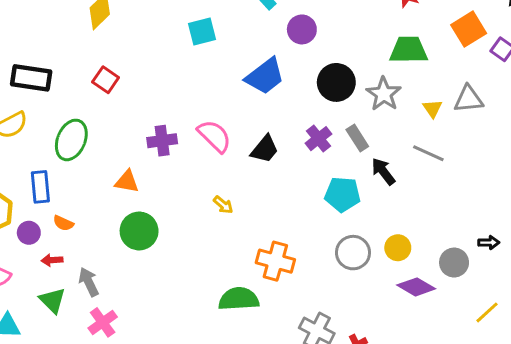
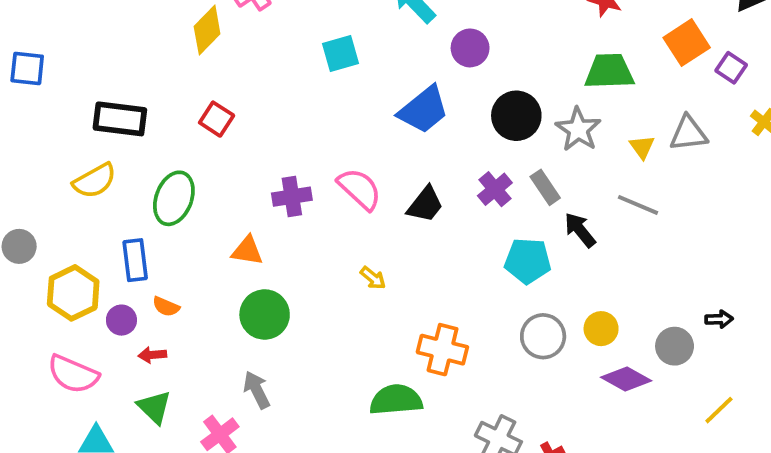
gray arrow: (89, 282) -> (257, 390), moved

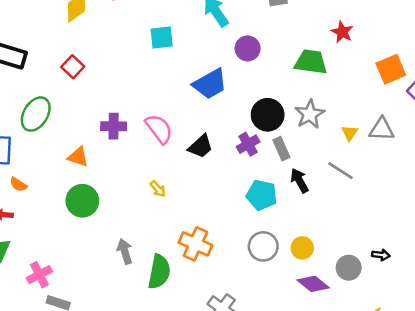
green trapezoid: (609, 71) -> (311, 62), moved
black circle: (516, 116) -> (268, 115), moved
gray arrow: (257, 390) -> (125, 251), moved
green semicircle: (396, 400) -> (159, 272), turned 96

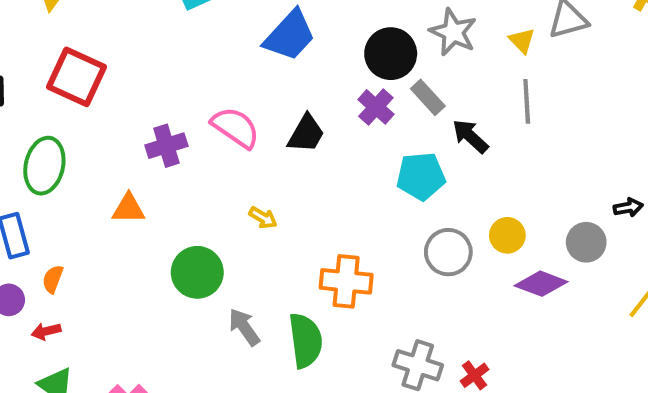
red square: (73, 67) -> (77, 77), size x1.6
gray line: (341, 171) -> (527, 101), turned 72
orange semicircle: (18, 184) -> (53, 279), turned 96
green circle: (82, 201) -> (197, 272), moved

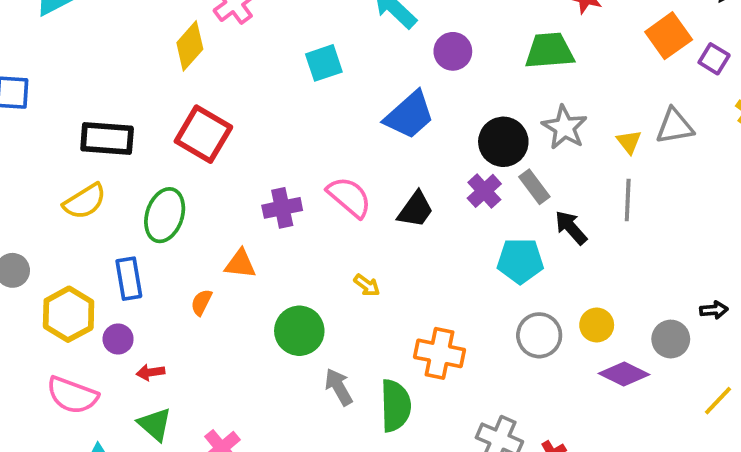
orange semicircle: (53, 279) -> (201, 302), moved

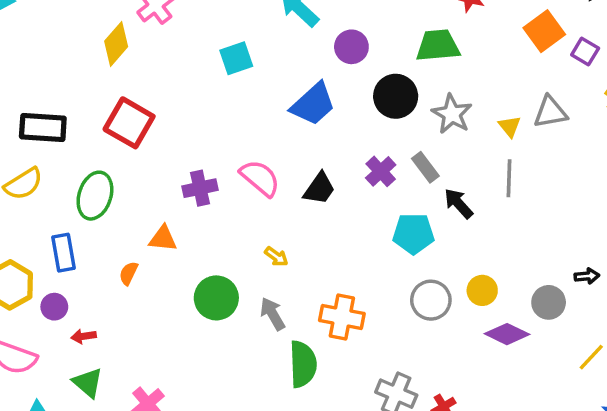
black circle: (503, 142) -> (396, 96), moved
gray arrow: (339, 387) -> (273, 314), moved

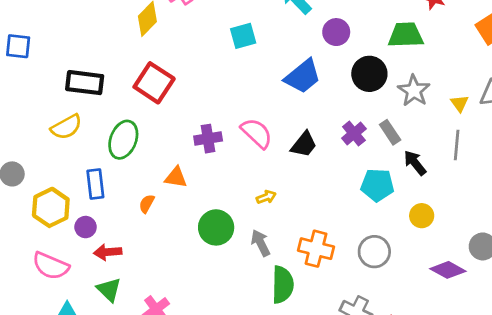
yellow arrow: (276, 257) -> (266, 197), turned -60
yellow circle: (482, 290) -> (422, 216), moved
gray circle: (431, 300) -> (374, 252), moved
red arrow: (84, 336) -> (108, 252), size x1.4

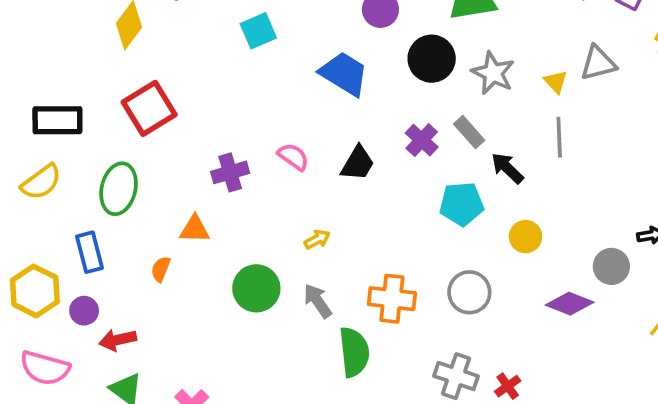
blue trapezoid: (303, 76) -> (344, 74), turned -102
red square: (154, 83) -> (149, 108), turned 33
pink semicircle: (257, 133) -> (293, 157), size x0.7

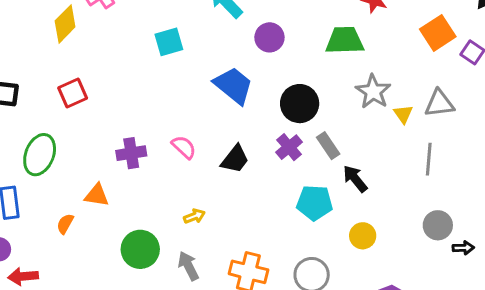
black circle: (432, 59) -> (300, 104), moved
gray star: (493, 73) -> (373, 92), moved
red square: (149, 108) -> (73, 93), size x0.7
gray line: (559, 137) -> (429, 159), moved
gray circle: (611, 266) -> (438, 225), moved

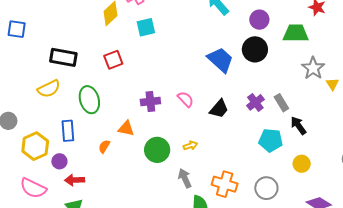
purple circle: (269, 37) -> (259, 20), moved
cyan square: (169, 42) -> (146, 27), moved
black circle: (300, 104) -> (255, 49), moved
green ellipse: (40, 155) -> (89, 100), turned -40
green circle: (140, 249) -> (157, 150), moved

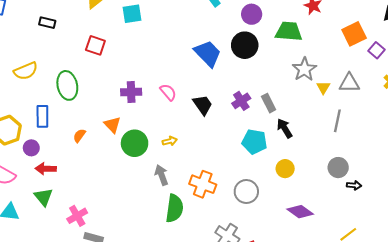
black rectangle: (63, 57) -> (47, 23), moved, size x0.6
red square: (113, 60) -> (95, 45), turned 36
black trapezoid: (219, 109) -> (203, 105), turned -80
orange triangle: (126, 128) -> (112, 125), moved, turned 30

